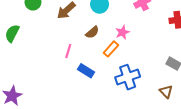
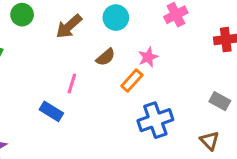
blue rectangle: (86, 71) -> (51, 111), moved

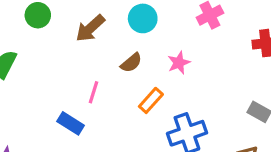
orange rectangle: (132, 81) -> (151, 100), moved

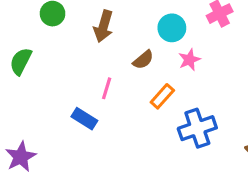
cyan circle: (143, 18) -> (172, 28), moved
brown arrow: (90, 28) -> (103, 26), turned -32

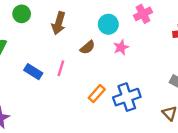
orange rectangle: (162, 96) -> (97, 94), moved
blue rectangle: (84, 119) -> (33, 72), moved

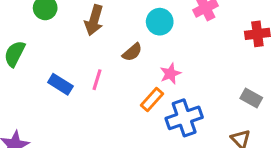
pink star: (121, 47) -> (170, 74), moved
orange rectangle: (97, 94) -> (152, 100), moved

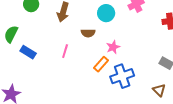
brown semicircle: (132, 52) -> (88, 33), turned 40
blue rectangle: (60, 84) -> (28, 52), moved

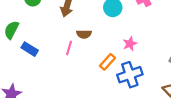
brown semicircle: (88, 33) -> (84, 34), moved
pink star: (113, 47) -> (130, 44), moved

